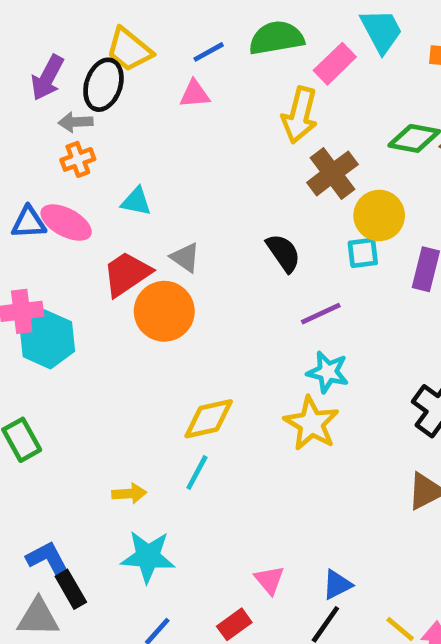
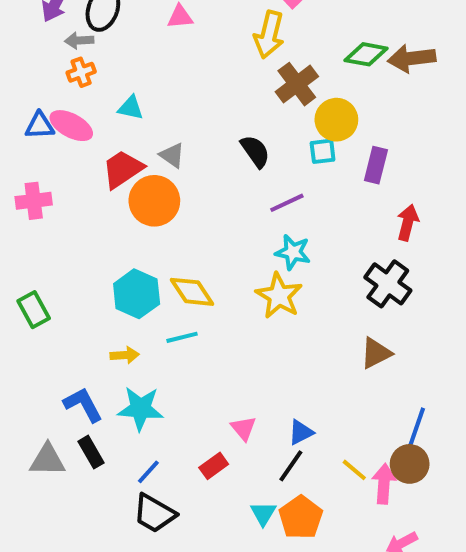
cyan hexagon: (47, 339) -> (137, 294), moved
yellow diamond: (209, 419) -> (192, 292), turned 69
cyan line: (197, 472) -> (182, 337), turned 48
blue L-shape: (50, 561) -> (83, 405), moved
black rectangle: (71, 589) -> (91, 452), moved

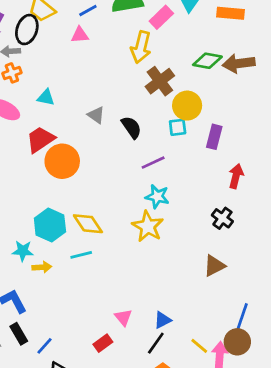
gray triangle: (172, 155) -> (96, 115), moved
black cross: (388, 284) -> (222, 218), size x0.7
cyan star: (140, 409) -> (23, 251), moved, size x0.7
blue line: (148, 472) -> (45, 346), moved

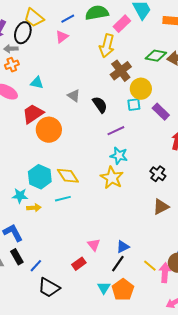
pink triangle: (80, 35) -> (62, 37), turned -32
purple rectangle: (214, 137) -> (161, 112), turned -60
black cross: (222, 218) -> (158, 174), moved

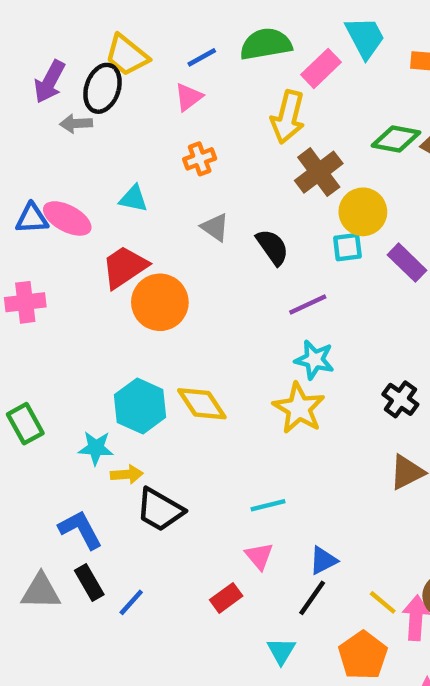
orange cross: (12, 65) -> (200, 159), moved
cyan line: (63, 199) -> (268, 505), moved
black trapezoid: (49, 288) -> (160, 510), moved
orange pentagon: (123, 290) -> (363, 655), moved

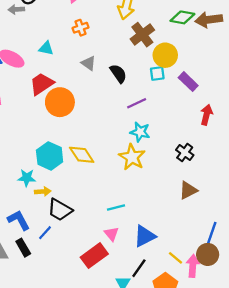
blue triangle: (323, 560) -> (145, 236), size x1.5
red rectangle: (226, 598) -> (94, 256), size x1.6
black line: (312, 598) -> (139, 268), moved
blue line: (131, 602) -> (45, 233), moved

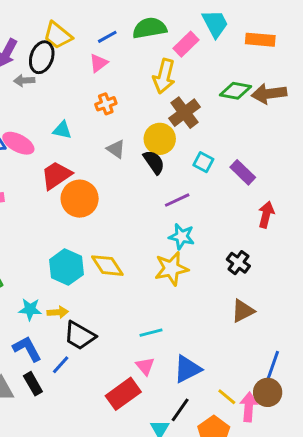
yellow circle: (165, 55) -> (160, 139), moved
cyan square: (157, 74) -> (203, 162), turned 35
yellow star: (132, 157) -> (171, 269), turned 30
cyan star: (27, 178) -> (30, 309), moved

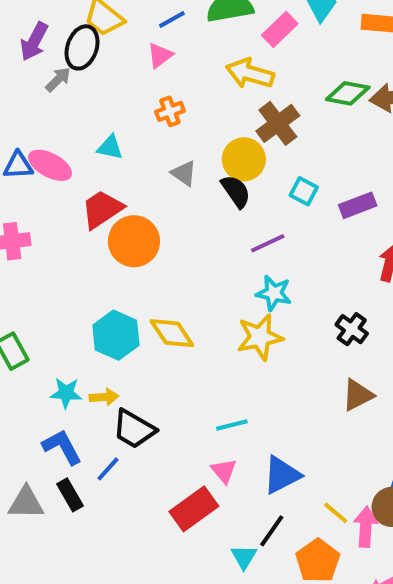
yellow arrow: (164, 76) -> (250, 73), turned 92
gray arrow: (24, 81) -> (58, 79), turned 138
purple rectangle: (243, 172) -> (358, 205), turned -65

